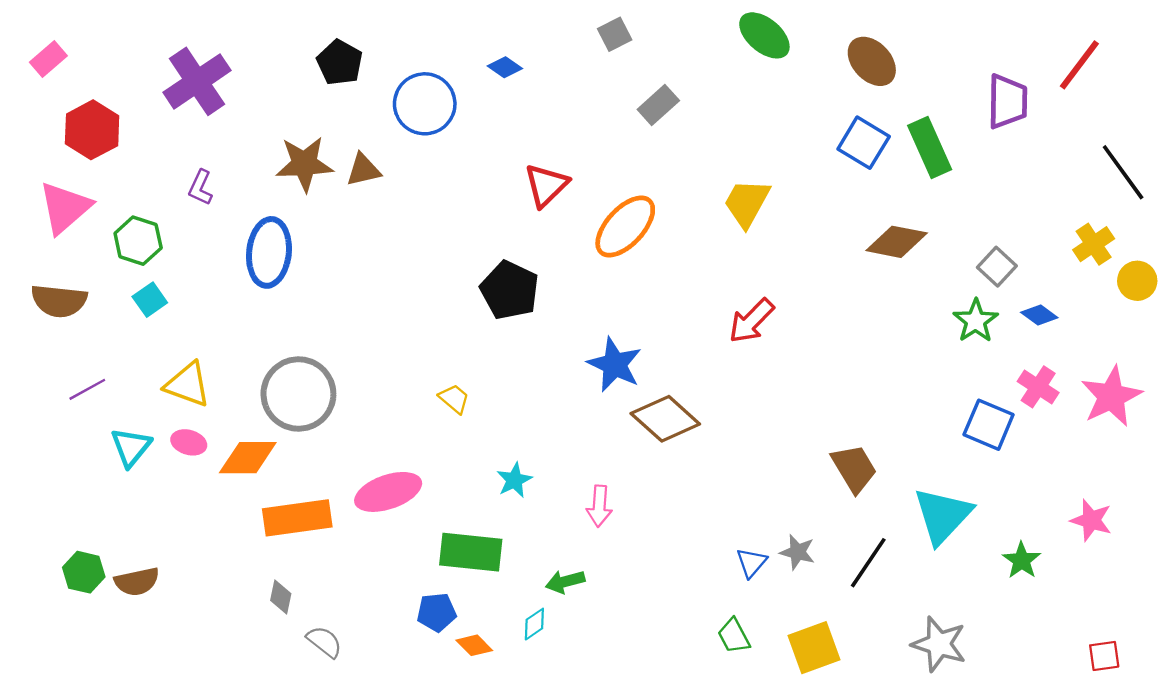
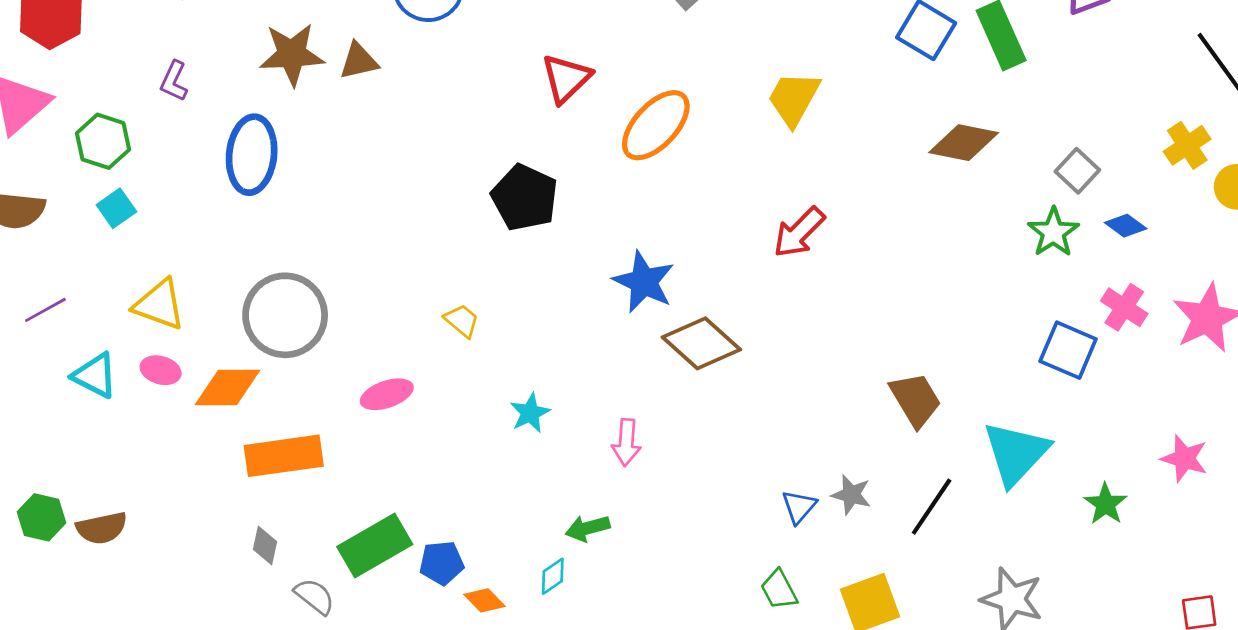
cyan triangle: (131, 447) -> (95, 376), turned -42
pink ellipse: (388, 492) -> (387, 394), moved, size x0.7
green rectangle: (471, 552) -> (375, 545), moved, turned -36

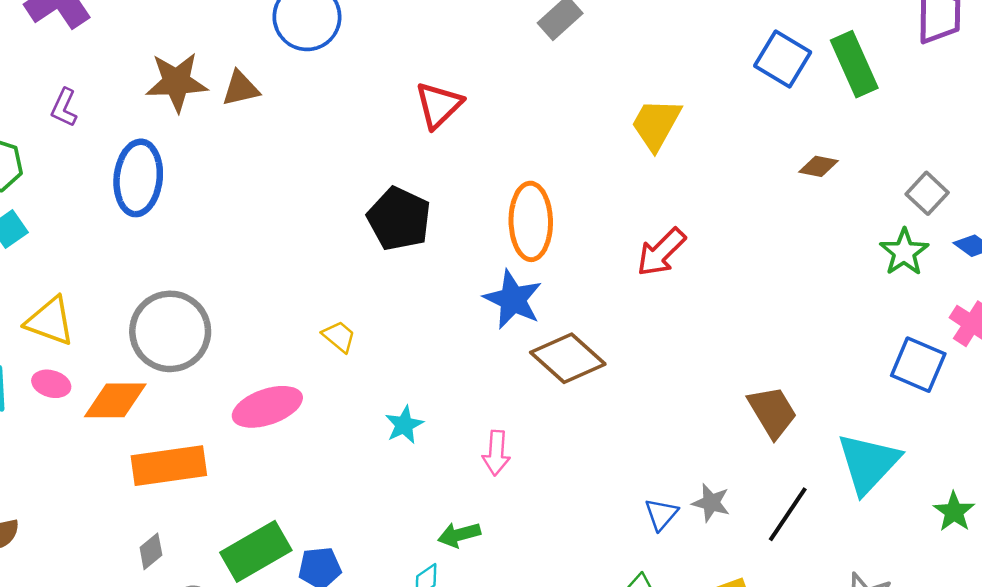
orange ellipse: (656, 125) -> (531, 221), moved, turned -44
brown diamond: (964, 143) -> (818, 166), size x0.6
pink ellipse: (387, 394) -> (267, 407), size x1.4
gray diamond: (265, 545) -> (151, 551), turned 39

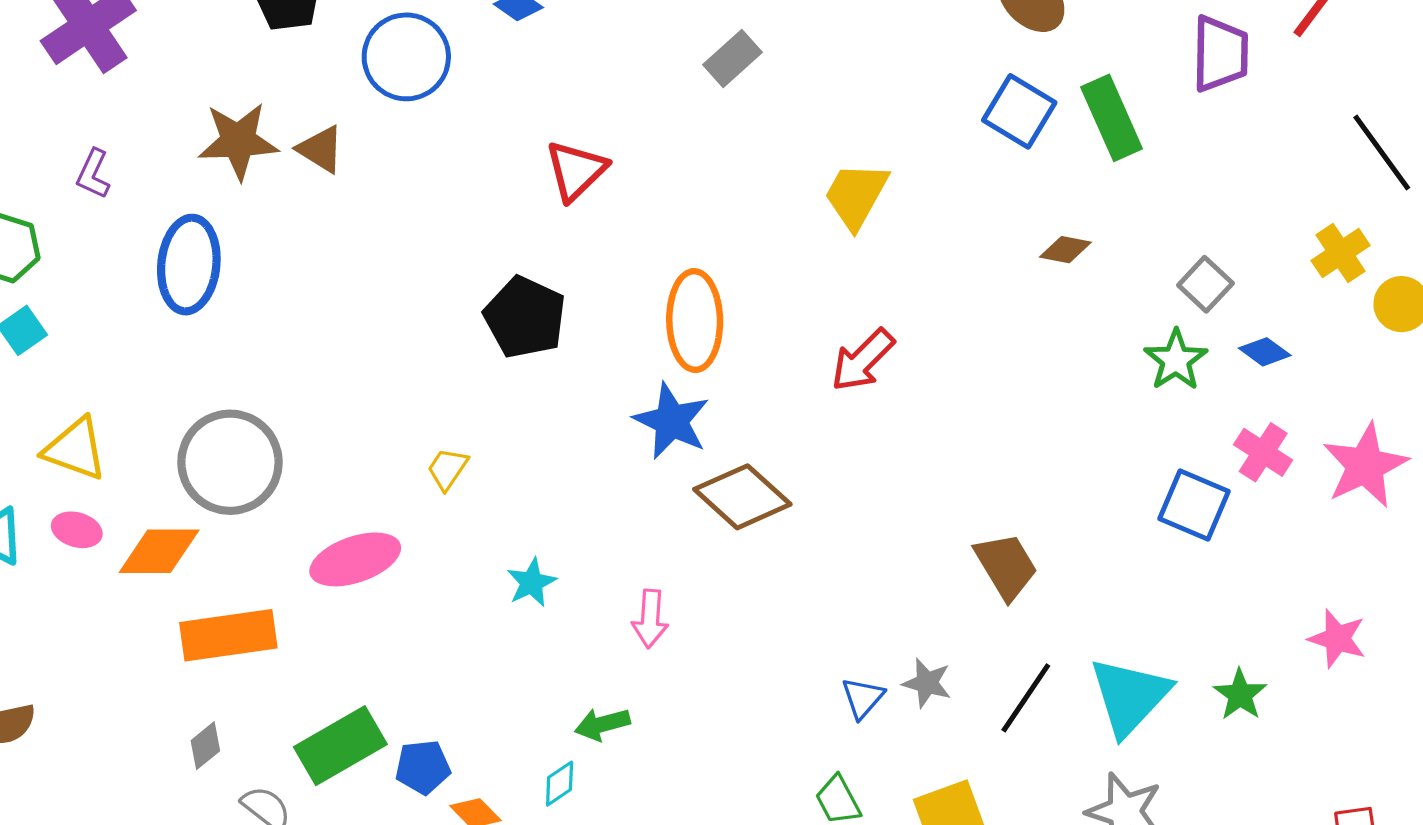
brown triangle: (240, 88) -> (321, 149), turned 45
yellow trapezoid: (339, 337) -> (447, 469), turned -96
cyan triangle: (868, 463) -> (1130, 696), moved

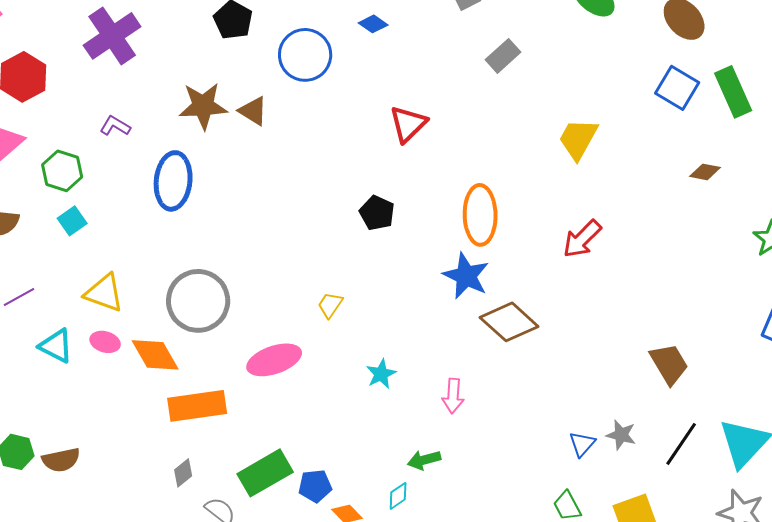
purple L-shape: (93, 174) -> (115, 126), turned 96
black pentagon: (525, 317) -> (377, 213), size x0.7
orange diamond: (159, 551) -> (155, 355), turned 60

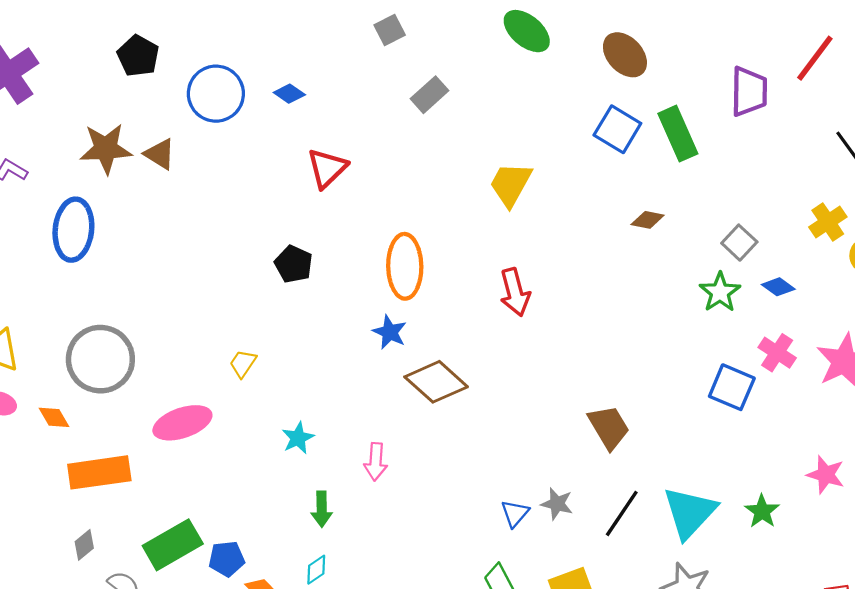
blue diamond: (373, 24) -> (289, 94), moved
red arrow: (582, 239) -> (515, 292), turned -60
blue star: (466, 276) -> (390, 332), size x0.7
orange diamond: (155, 355) -> (54, 417), size x0.6
green arrow: (424, 460) -> (322, 509), moved, turned -76

